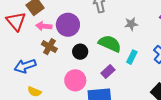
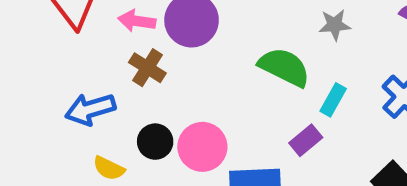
black circle: (80, 52) -> (155, 142), moved
purple rectangle: (108, 71) -> (306, 140), moved

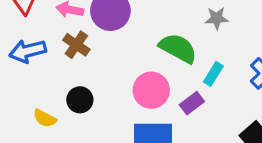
blue arrow: (90, 109) -> (28, 51), moved
pink circle: (202, 147) -> (151, 90), moved

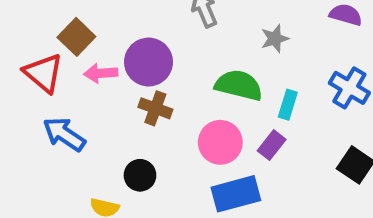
brown cross: (76, 45) -> (155, 108), moved
blue arrow: (28, 51) -> (64, 134), turned 63

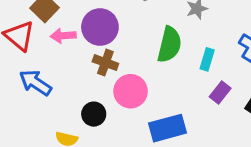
green semicircle: (239, 85) -> (169, 45), turned 90
pink circle: (220, 142) -> (131, 91), moved
purple rectangle: (272, 145) -> (220, 92), moved

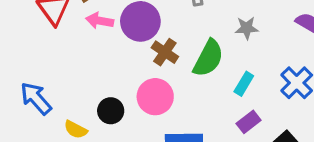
brown cross: (105, 63) -> (165, 52), moved
blue arrow: (35, 83) -> (36, 98), moved

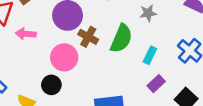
pink arrow: (100, 21) -> (26, 34), moved
pink circle: (155, 97) -> (64, 57), moved

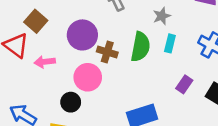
cyan rectangle: (150, 55) -> (170, 43), moved
black circle: (51, 85) -> (71, 102), moved

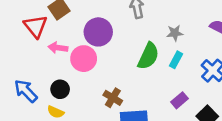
brown cross: (107, 52) -> (113, 98), moved
pink circle: (88, 77) -> (84, 59), moved
black circle: (71, 102) -> (60, 89), moved

